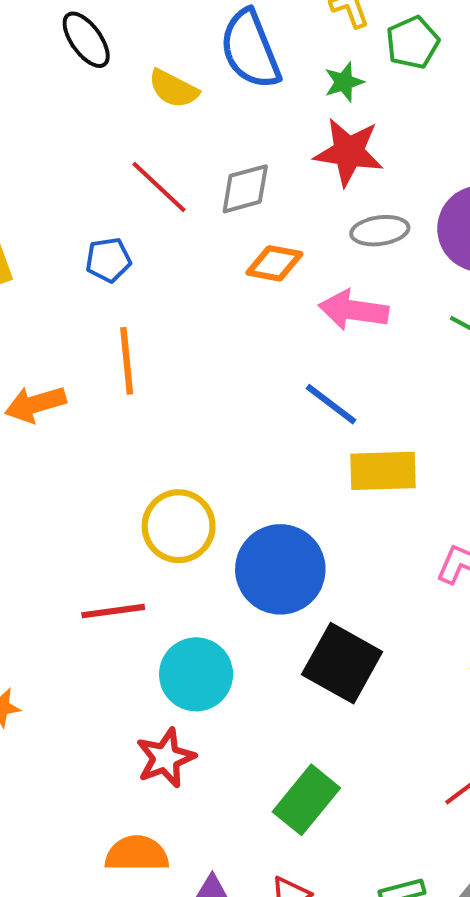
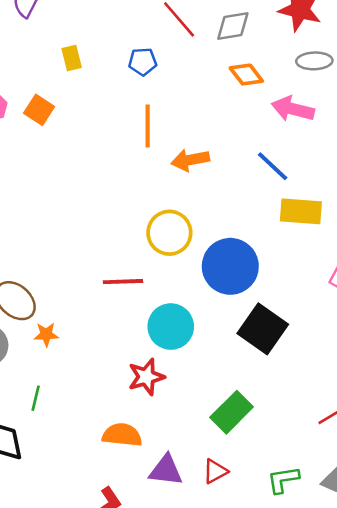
orange diamond: (274, 263) -> (246, 75), turned 36
orange arrow: (35, 404) -> (190, 160), moved

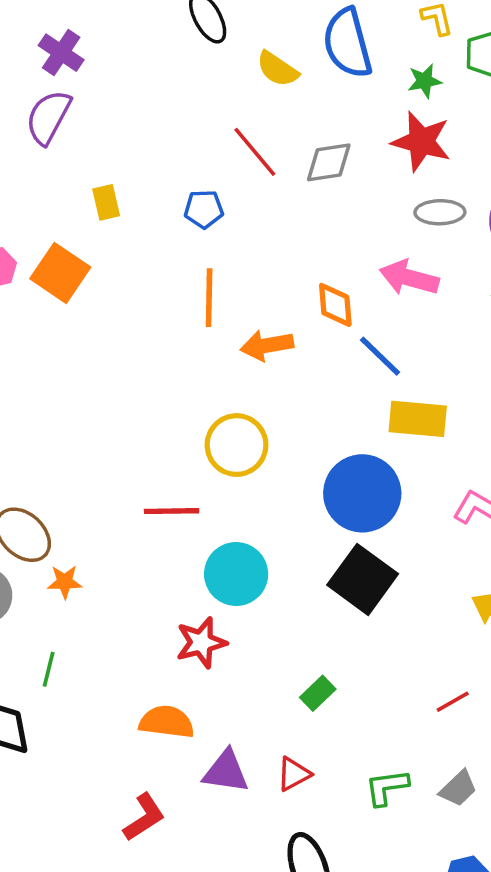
orange diamond: (246, 75) -> (335, 305), moved, turned 32
orange square: (39, 110) -> (60, 273), size x1.4
blue circle: (230, 266) -> (362, 493), moved
green rectangle: (232, 412) -> (318, 693), size x0.6

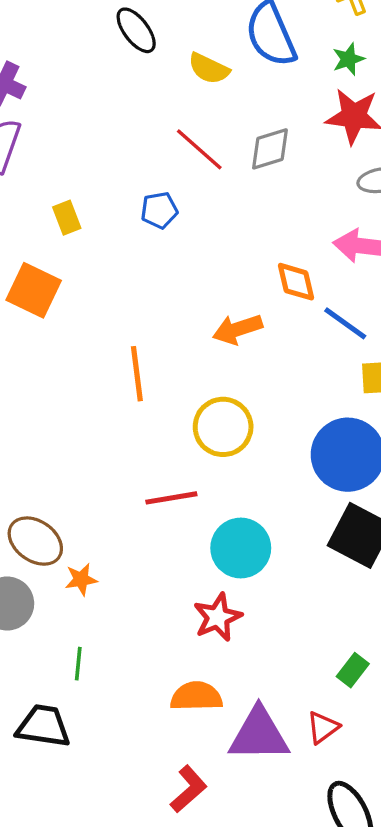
orange line: (209, 298) -> (137, 374), moved
green rectangle: (318, 693) -> (353, 670), moved
purple triangle: (226, 772) -> (259, 735), size x1.4

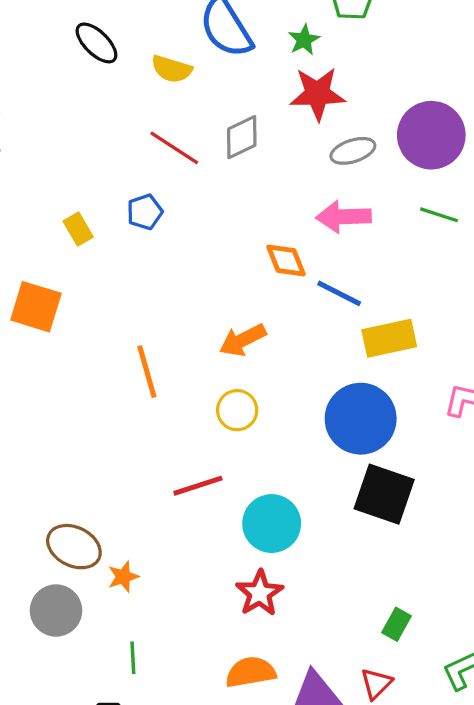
yellow rectangle: (67, 218) -> (78, 229), moved
orange arrow: (238, 329) -> (243, 340), moved
yellow circle: (223, 427) -> (237, 410), size x0.7

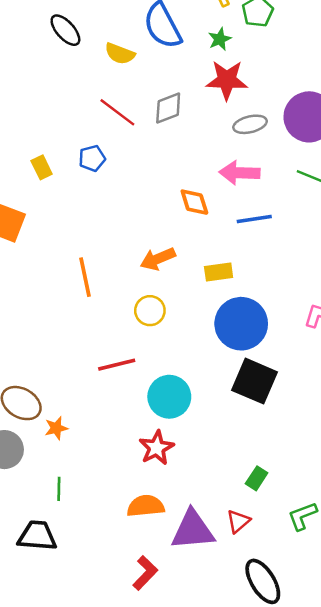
blue line: (339, 293) -> (254, 219), moved, turned -40
yellow rectangle: (389, 338) -> (219, 272), moved, size x0.7

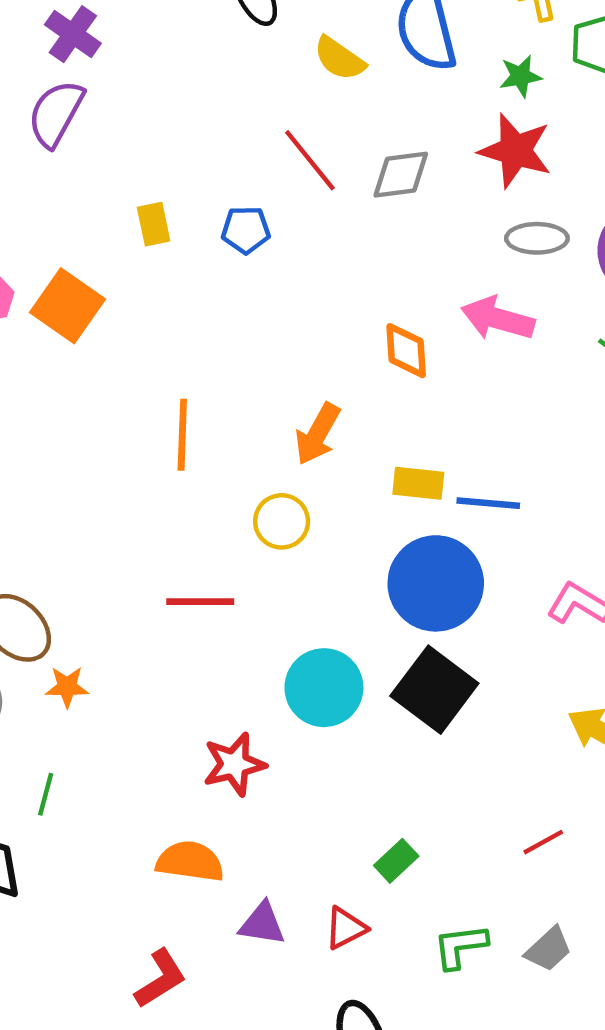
blue line: (254, 219) -> (488, 503), moved
orange arrow: (158, 259) -> (318, 434), turned -52
cyan circle: (169, 397) -> (324, 688), moved
purple triangle: (193, 530) -> (262, 924), size x0.6

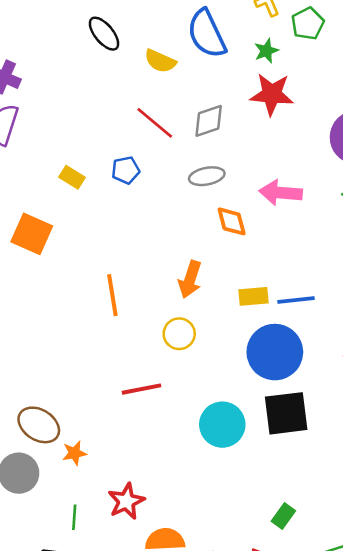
yellow rectangle: (154, 224) -> (72, 177), turned -35
gray ellipse: (537, 238) -> (207, 176), moved
black square: (434, 690) -> (286, 413), turned -33
red star: (234, 764) -> (126, 501), moved

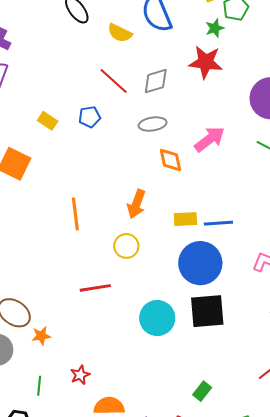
green star: (266, 51) -> (215, 28), moved
pink arrow: (281, 193) -> (210, 139), turned 136
red star: (126, 501) -> (80, 375), size x0.7

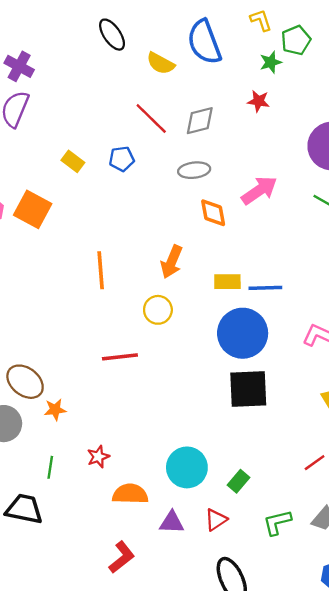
red star: (206, 62) -> (259, 101), size x0.6
cyan circle: (157, 318) -> (187, 467), moved

